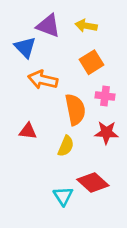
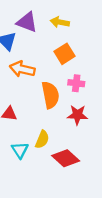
yellow semicircle: (66, 146) -> (42, 139), moved
cyan triangle: (63, 196) -> (20, 150), moved

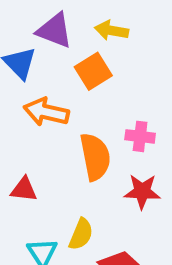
orange square: (64, 54) -> (93, 71), moved

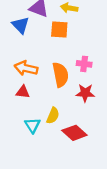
orange square: (93, 71) -> (59, 29), turned 36
orange arrow: (46, 112) -> (26, 68), moved

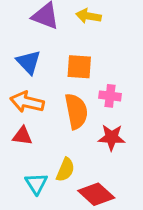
blue triangle: (21, 25) -> (29, 62), moved
orange square: (59, 29) -> (79, 67), moved

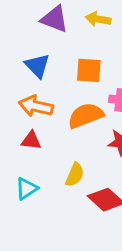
orange semicircle: (76, 111) -> (86, 116), turned -100
cyan triangle: (36, 184) -> (27, 189), moved, turned 30

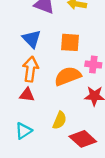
orange arrow: (36, 106) -> (30, 69), turned 85

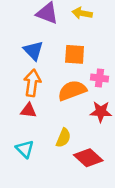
cyan triangle: (24, 131) -> (25, 149), turned -42

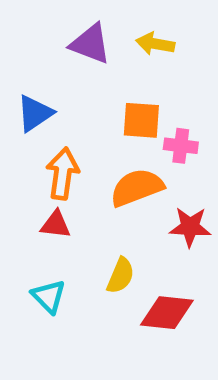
blue triangle: (33, 51) -> (35, 113), moved, turned 40
pink cross: (99, 78) -> (181, 146), moved
red diamond: (88, 158) -> (167, 313), turned -36

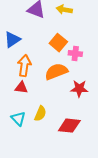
orange square: (141, 120) -> (58, 43), turned 36
yellow semicircle: (121, 276) -> (40, 114), moved

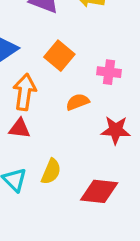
orange square: (58, 43) -> (59, 56), moved
orange semicircle: (56, 72) -> (78, 102), size x0.6

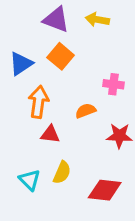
orange square: (59, 56) -> (61, 56), moved
red triangle: (20, 128) -> (50, 134), moved

